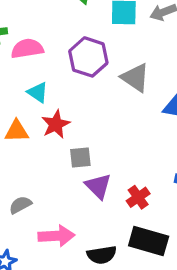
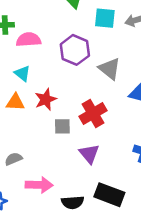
cyan triangle: (38, 92) -> (22, 73), moved
purple triangle: (98, 186) -> (89, 154), moved
red cross: (138, 197) -> (93, 113), moved, size x1.5

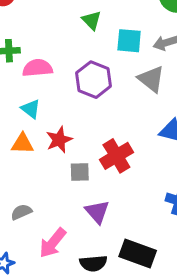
gray triangle: (110, 69) -> (151, 79), moved
purple triangle: (89, 154) -> (97, 212), moved
pink arrow: (39, 185) -> (53, 243), turned 128

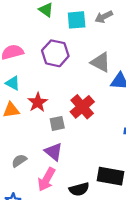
gray triangle: (151, 79) -> (101, 62), moved
purple triangle: (97, 212) -> (54, 152), moved

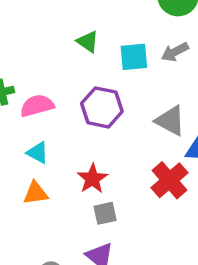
red star: (38, 102) -> (92, 179), moved
red cross: (82, 107) -> (169, 180), moved

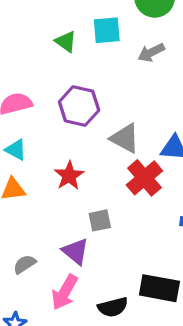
cyan square: (134, 57) -> (107, 30), moved
gray triangle: (170, 121) -> (125, 138), moved
gray square: (105, 213) -> (100, 220), moved

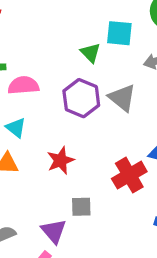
green triangle: (66, 41) -> (90, 53), moved
gray triangle: (125, 138) -> (122, 98), moved

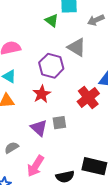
purple hexagon: (81, 98) -> (51, 66), moved
purple triangle: (54, 231) -> (39, 128), moved

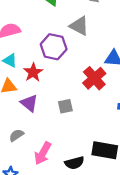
red star: (42, 94) -> (33, 72), moved
purple triangle: (39, 128) -> (29, 103), moved

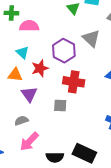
red cross: (94, 78) -> (74, 82), moved, turned 35
gray semicircle: (16, 135) -> (21, 121), moved

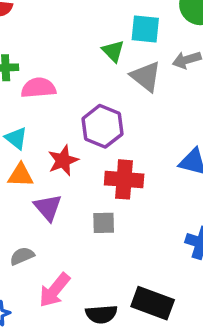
gray triangle: (91, 38) -> (146, 76), moved
cyan triangle: (22, 52) -> (16, 138), moved
gray semicircle: (21, 121) -> (22, 256), moved

